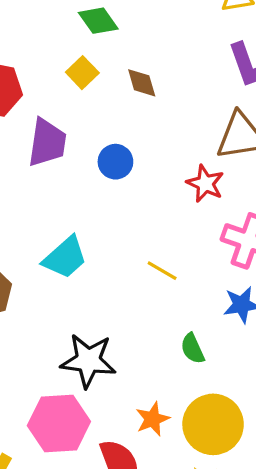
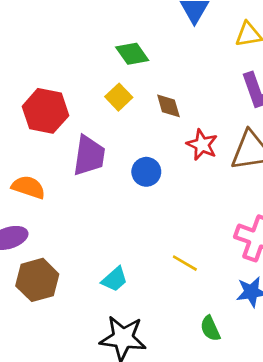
red star: (205, 184) -> (202, 145), moved
cyan trapezoid: (65, 258) -> (115, 279), moved, size x0.7

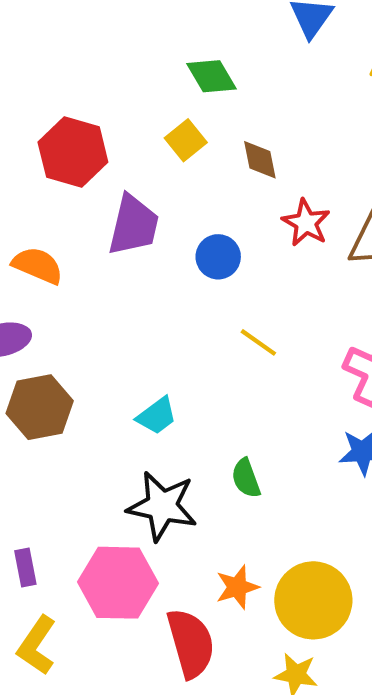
yellow line: (185, 263) -> (258, 342), moved
green semicircle: (210, 328) -> (246, 478), moved

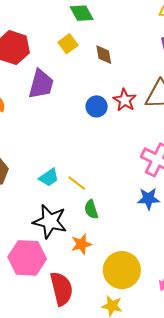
red star: (306, 223) -> (125, 100), moved
blue circle: (218, 257) -> (97, 106), moved
yellow line: (258, 342) -> (77, 183), moved
orange star: (237, 587) -> (81, 244), moved

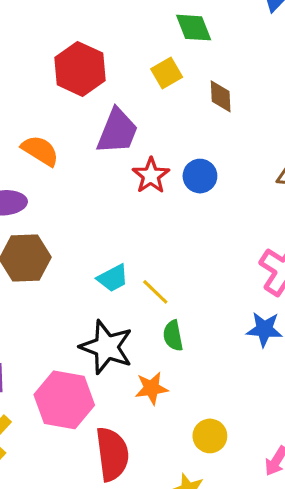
red star: (125, 100) -> (151, 176), moved
yellow circle: (122, 270) -> (210, 436), size x0.6

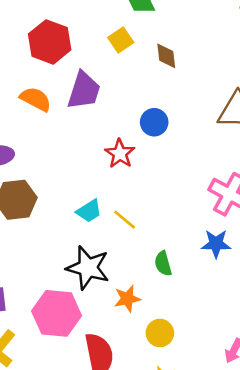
orange semicircle: (40, 151) -> (36, 99), moved
red star: (151, 176) -> (120, 154), moved
green semicircle: (173, 336) -> (163, 264), moved
yellow circle: (210, 436) -> (160, 333), moved

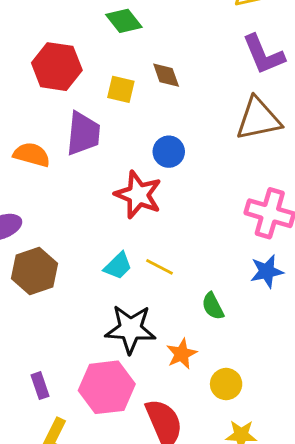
yellow square: (121, 40) -> (121, 89), moved, turned -30
red hexagon: (50, 42) -> (57, 67), moved
red star: (120, 154) -> (138, 195), size x1.4

